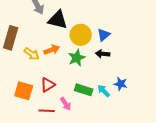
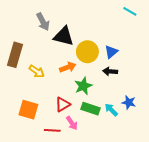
orange arrow: (52, 50) -> (68, 67), moved
green star: (77, 58) -> (83, 86), moved
red triangle: (48, 85) -> (63, 105), moved

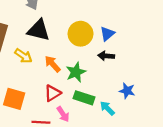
black triangle: (64, 36) -> (39, 30), moved
orange arrow: (68, 67) -> (53, 64), moved, turned -112
cyan arrow: (111, 110) -> (107, 108), moved

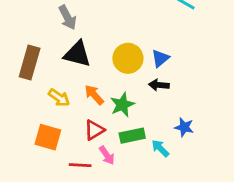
yellow arrow: (23, 56) -> (59, 98), moved
green rectangle: (84, 98) -> (132, 136), turned -30

